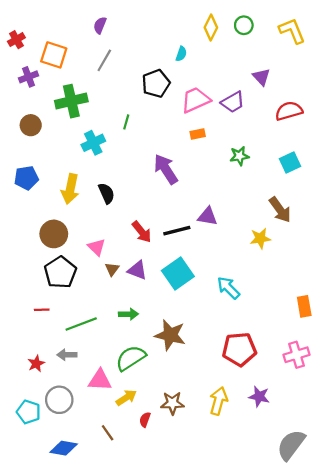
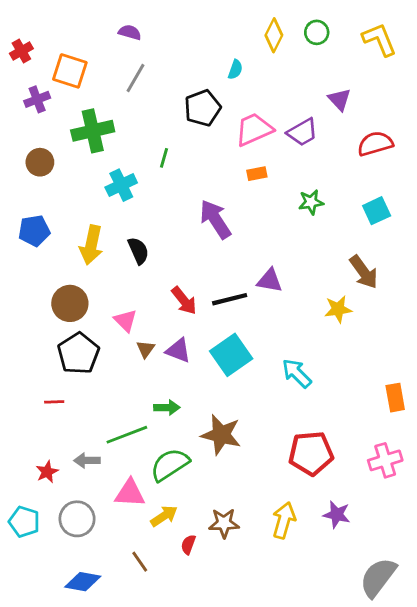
purple semicircle: (100, 25) -> (130, 32), turned 84
green line: (81, 324) -> (127, 435), moved
cyan pentagon: (29, 412) -> (24, 522), moved

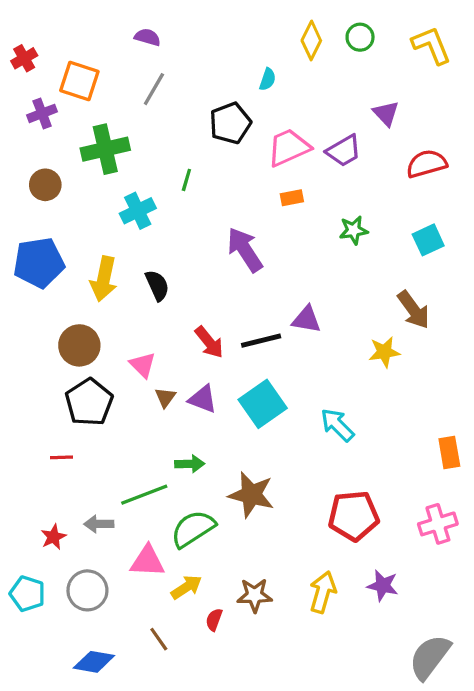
blue pentagon: (34, 231) -> (39, 263), size x1.4

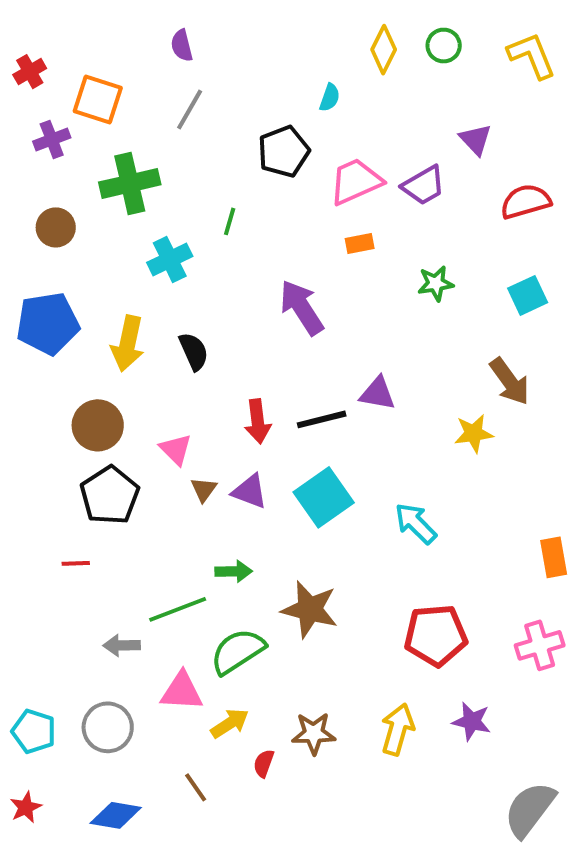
purple semicircle: (147, 37) -> (182, 46), turned -120
red arrow: (209, 342) -> (258, 421), turned 32
red star: (53, 537) -> (26, 807), moved

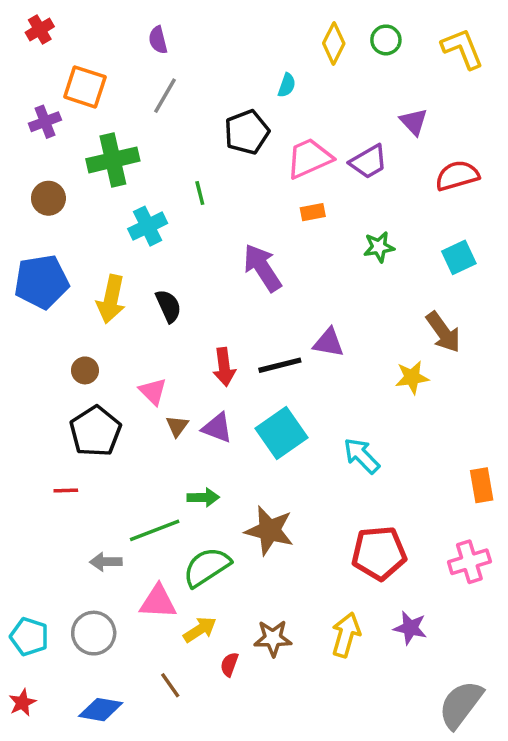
red cross: (30, 72) -> (40, 30), moved
green line: (230, 221) -> (200, 193), turned -30
brown circle: (98, 425) -> (85, 370), size x0.6

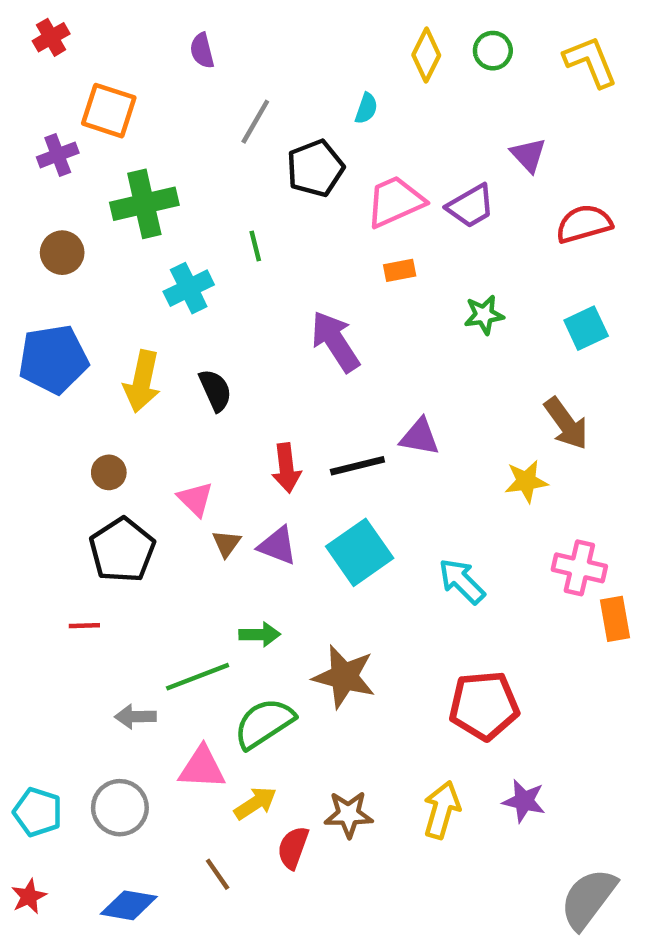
gray line: (165, 96) -> (255, 122), moved
pink cross: (469, 562) -> (579, 568), moved, turned 30
red semicircle: (229, 664) -> (293, 848), size x1.4

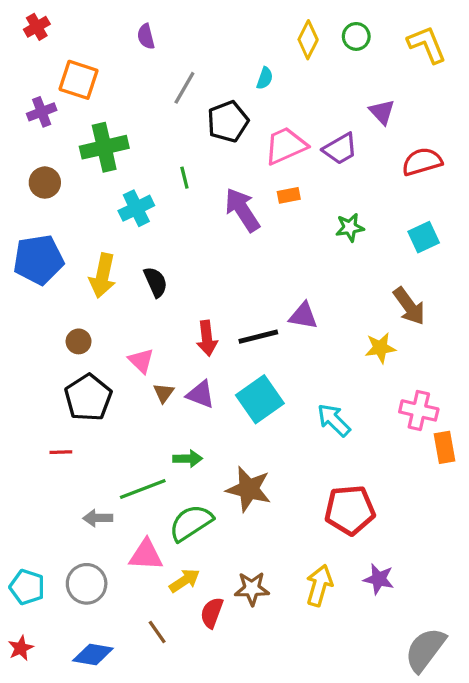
purple arrow: (335, 341) -> (242, 210), moved

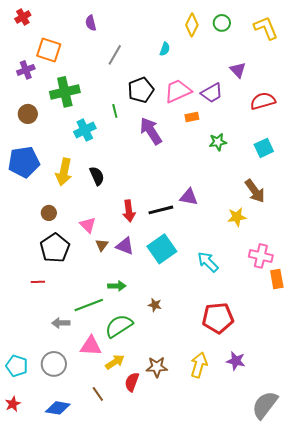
black pentagon: (228, 122) -> (141, 90), moved
orange rectangle: (289, 195) -> (192, 117), moved
brown star: (249, 489) -> (155, 305), size x0.5

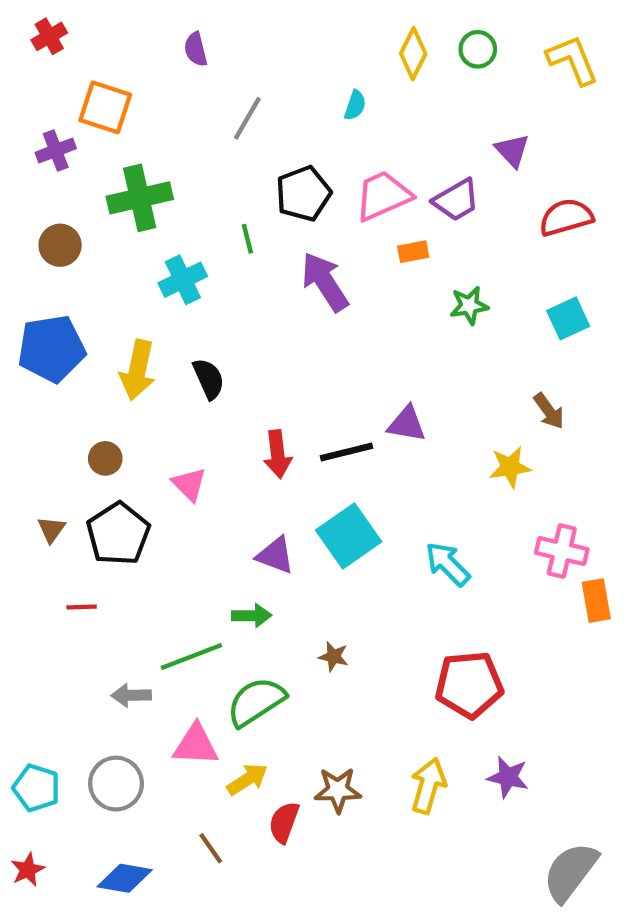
brown arrow: (255, 191) -> (549, 411), size x0.7
brown triangle: (102, 245) -> (51, 529), moved
purple triangle: (125, 246) -> (275, 555), moved

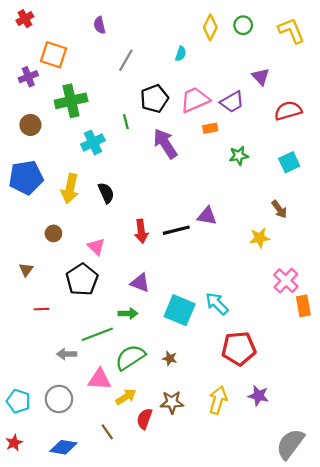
black pentagon: (118, 534) -> (82, 279), moved
cyan square: (349, 536) -> (180, 310), moved, turned -32
pink cross: (562, 551) -> (286, 281), turned 30
cyan arrow: (448, 564) -> (217, 304), moved
brown star: (334, 657) -> (170, 358), moved

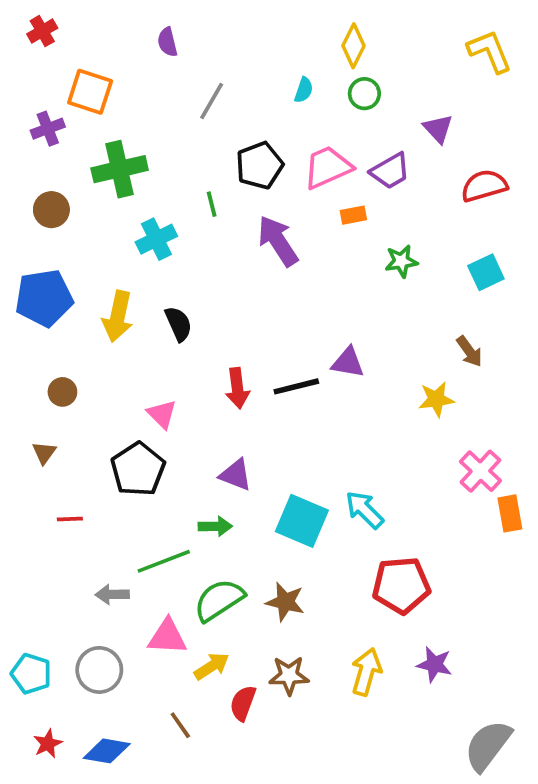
green circle: (243, 25) -> (364, 94), moved
brown circle: (53, 233) -> (62, 392), moved
brown star: (170, 358) -> (285, 602), size x1.5
red star: (14, 443) -> (48, 744), moved

